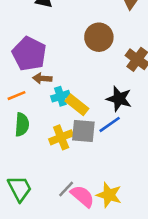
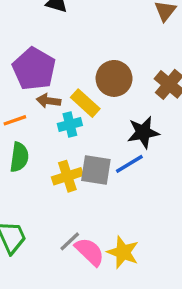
brown circle: (99, 37) -> (114, 78), moved
black star: (119, 99) -> (143, 132), turned -30
yellow rectangle: (77, 105) -> (85, 103), moved

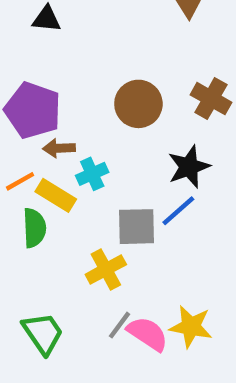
yellow rectangle: (85, 103) -> (56, 195), moved
yellow cross: (67, 176) -> (106, 269), moved

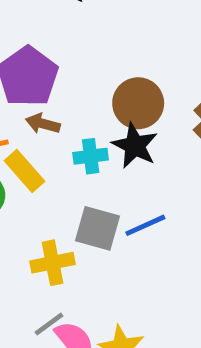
black star: (189, 167) -> (135, 146), moved, turned 30
cyan cross: (92, 174) -> (91, 156), moved

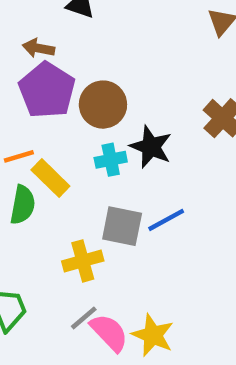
brown circle: (138, 103) -> (103, 105), moved
brown arrow: (43, 124) -> (38, 48), moved

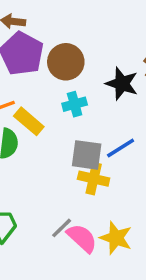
black star: (151, 147) -> (122, 84), moved
yellow cross: (83, 261) -> (94, 179), moved, turned 32

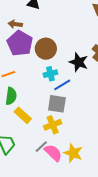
yellow rectangle: (29, 121) -> (23, 115), moved
blue line: (121, 148) -> (62, 85), moved
yellow cross: (94, 179) -> (53, 125), moved, turned -36

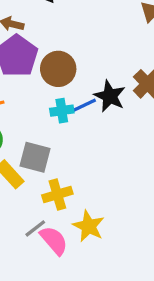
blue line: (62, 85) -> (82, 106), moved
gray square: (57, 104) -> (35, 157), moved
yellow star: (73, 153) -> (89, 226), moved

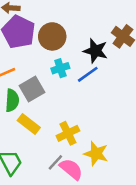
blue line: (82, 106) -> (88, 74), moved
gray square: (35, 157) -> (32, 89), moved, turned -35

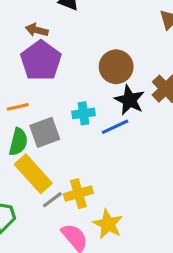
brown circle: (52, 36) -> (116, 67), moved
yellow rectangle: (29, 124) -> (33, 174), size x1.4
gray line: (55, 162) -> (52, 200), moved

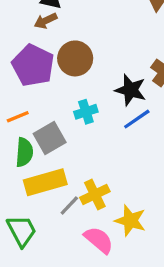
brown arrow: (37, 30) -> (46, 21), moved, turned -30
brown circle: (116, 67) -> (75, 58), moved
blue line: (115, 127) -> (137, 119), moved
yellow rectangle: (33, 174) -> (45, 182), turned -54

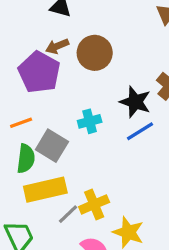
brown arrow: (46, 21) -> (57, 46), moved
brown circle: (75, 58) -> (95, 53), moved
gray square: (50, 138) -> (52, 146), turned -32

